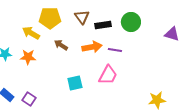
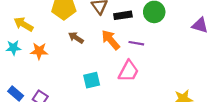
yellow arrow: (31, 33) -> (23, 24), moved
orange arrow: (92, 47) -> (111, 40), turned -120

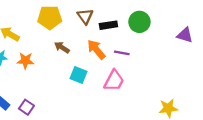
cyan square: (92, 80) -> (79, 75), moved, turned 35

